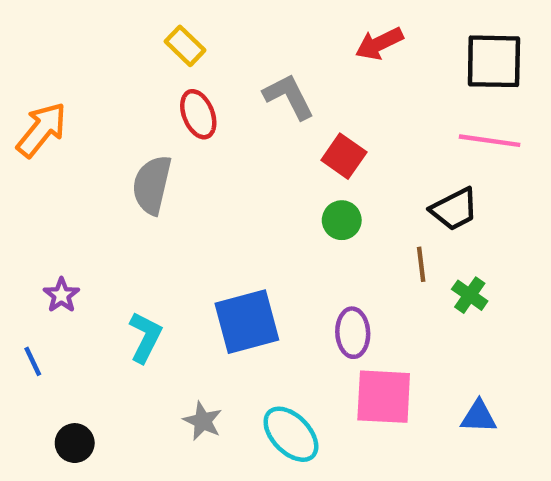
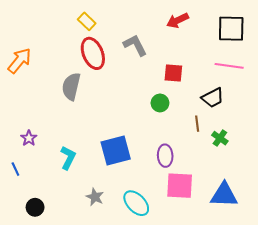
red ellipse: (198, 114) -> (93, 53), size x1.4
red square: (344, 156) -> (173, 73), moved, turned -30
blue triangle: (479, 417) -> (224, 195), size x1.6

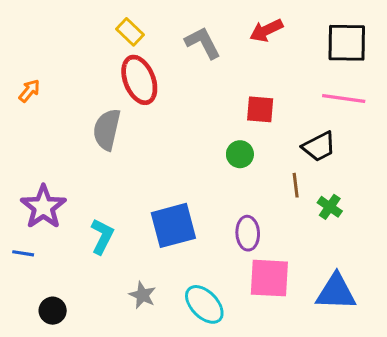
gray L-shape: (135, 45) -> (203, 43), moved
orange arrow: (20, 61) -> (29, 91), size x0.6
purple star: (29, 138) -> (43, 207), size x1.8
blue line: (15, 169) -> (23, 253), turned -56

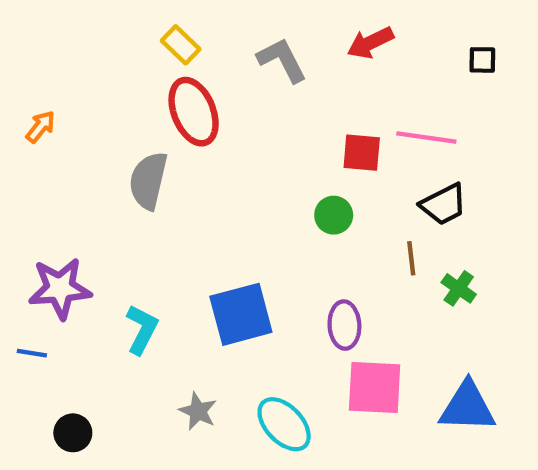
black square: (347, 43) -> (482, 60), size x0.5
pink line: (344, 98) -> (426, 138), moved
purple star: (43, 207) -> (60, 288), turned 30

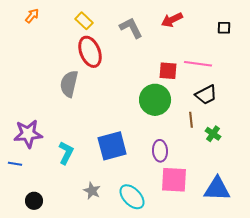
orange arrow: (41, 127) -> (32, 16), moved
green circle: (334, 215) -> (155, 100), size x1.8

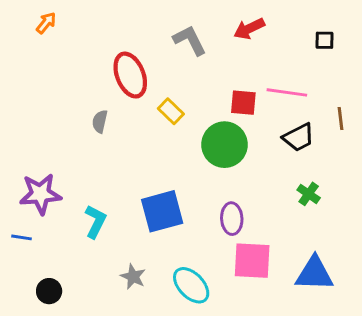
yellow rectangle: (84, 21) -> (171, 111), moved
gray semicircle: (69, 84) -> (100, 121), size x0.6
brown line: (191, 120) -> (340, 119), moved

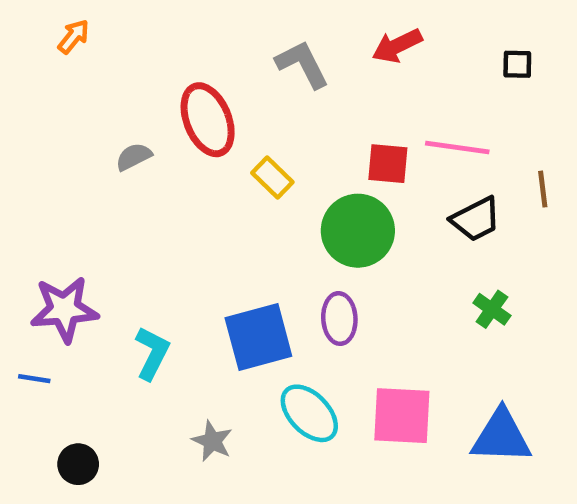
gray semicircle: (100, 121) -> (134, 157), moved, turned 50
purple ellipse: (232, 219) -> (339, 319), moved
cyan ellipse: (191, 285) -> (309, 413), moved

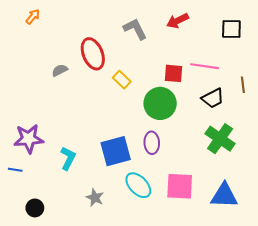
black square: (517, 64) -> (231, 29), size x1.5
green cross: (492, 309) -> (220, 139), size x1.8

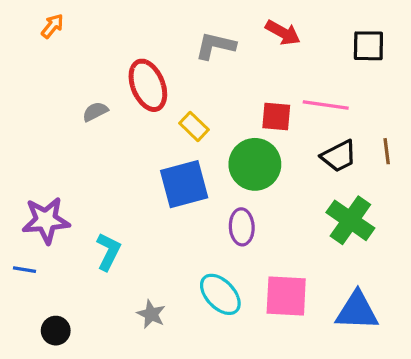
red arrow: (178, 21) -> (283, 33), turned -125
gray L-shape: (135, 29) -> (215, 46), turned -50
brown line: (243, 85) -> (387, 151), moved
blue square: (116, 151) -> (184, 184), moved

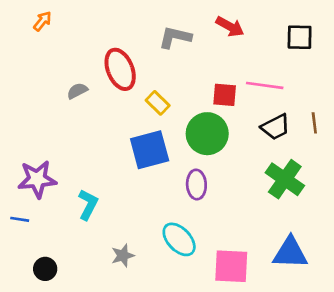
pink square: (286, 296) -> (231, 266), moved
gray star: (151, 314) -> (123, 256), turned 30

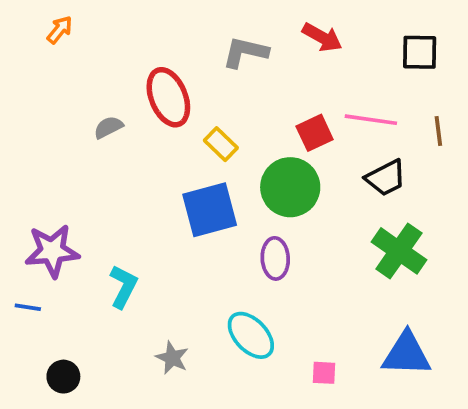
red square: (225, 95) -> (315, 133), turned -30
brown line: (314, 123) -> (438, 131), moved
gray star: (123, 256) -> (172, 358), turned -30
pink square: (231, 266) -> (324, 373), size x0.5

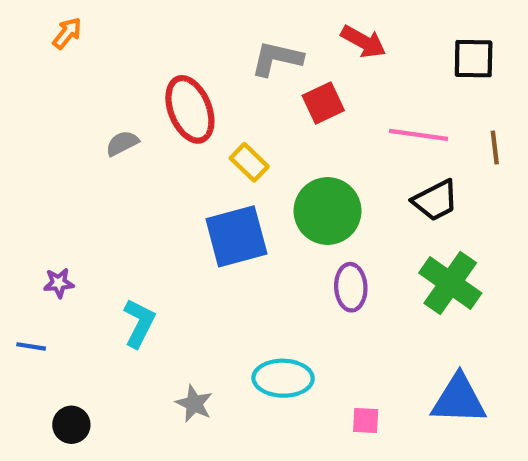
red square: (315, 133) -> (323, 103), moved
purple star: (52, 251) -> (59, 283), size x0.5
purple ellipse: (275, 258) -> (351, 287), moved
cyan ellipse: (251, 335) -> (283, 378), turned -45

